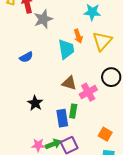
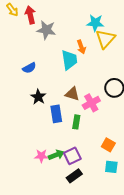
gray star: (43, 19) -> (46, 30), turned 30
yellow triangle: (102, 41) -> (105, 39), moved
black star: (35, 103) -> (38, 97), moved
blue rectangle: (62, 118) -> (56, 114), moved

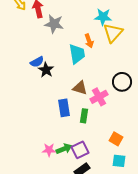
black star: (38, 97) -> (46, 70), moved

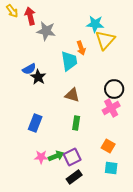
pink cross: (99, 97) -> (111, 108), moved
blue rectangle: (64, 108) -> (35, 123), moved, turned 30

